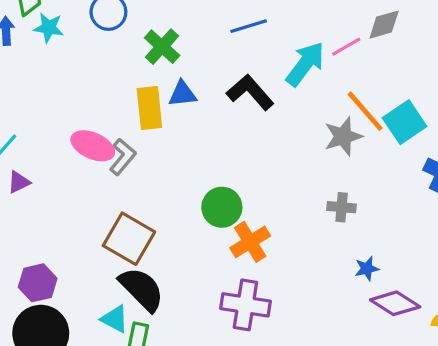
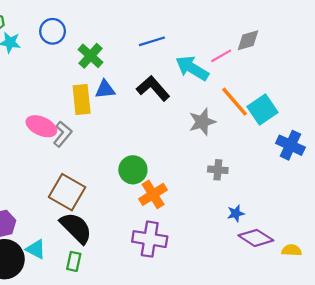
cyan arrow: (305, 64) -> (192, 68), turned -96
gray star: (343, 136) -> (202, 122), moved
cyan triangle: (115, 319) -> (36, 249), moved

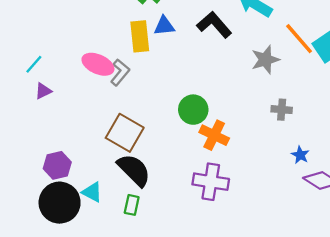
orange cross: (153, 194) -> (214, 135), turned -32
blue star: (236, 213) -> (300, 155), turned -30

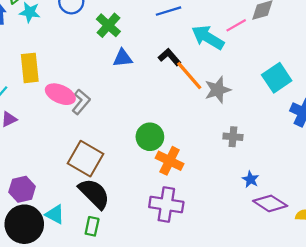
black L-shape: (214, 25) -> (170, 57), size x0.7
yellow rectangle: (140, 36) -> (30, 68), moved
orange line: (299, 39) -> (189, 76), moved

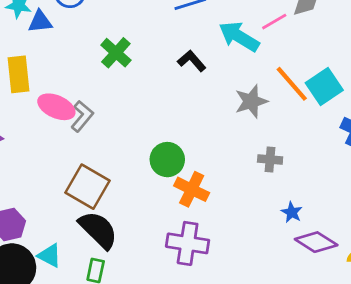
green cross: (108, 25) -> (116, 53), moved
blue triangle: (123, 58) -> (40, 22), moved
orange line: (189, 76) -> (292, 84), moved

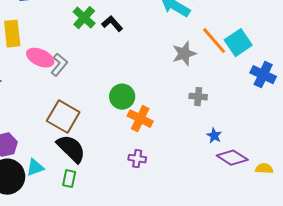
black L-shape: (192, 61) -> (112, 24), moved
purple cross: (188, 243) -> (137, 159), size x0.6
cyan triangle: (50, 256) -> (35, 168), turned -48

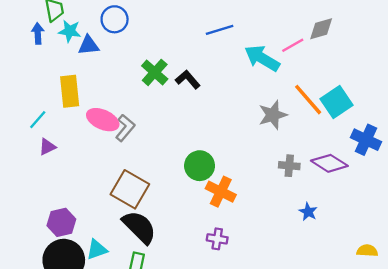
purple diamond: (232, 158) -> (329, 163), moved

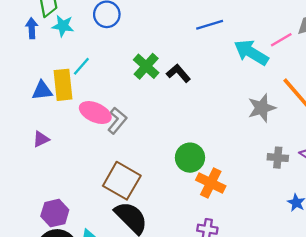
blue triangle: (89, 45) -> (42, 91), moved
cyan line: (38, 120) -> (81, 66), moved

